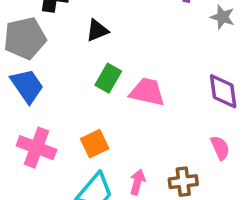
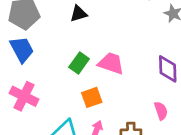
green rectangle: (108, 78) -> (79, 63), moved
orange square: (95, 144) -> (92, 97), moved

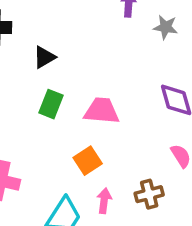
green rectangle: (79, 63) -> (51, 104), moved

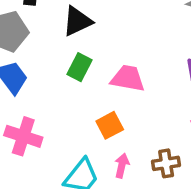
black triangle: (44, 57) -> (77, 21), size x1.4

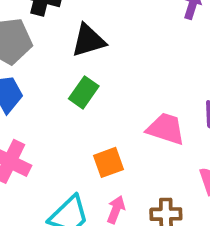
pink trapezoid: (128, 78) -> (166, 129), moved

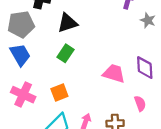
orange square: (108, 162) -> (59, 92), moved

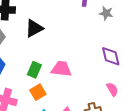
green rectangle: (65, 53) -> (34, 70), moved
pink trapezoid: (114, 73) -> (61, 69), moved

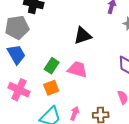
black triangle: (34, 28) -> (83, 36), moved

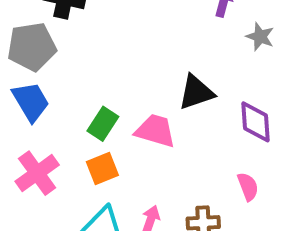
black triangle: (83, 36) -> (196, 92), moved
pink cross: (19, 90) -> (37, 173), turned 30

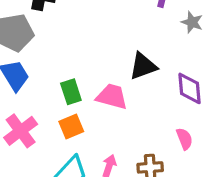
green rectangle: (103, 124) -> (71, 92), turned -50

